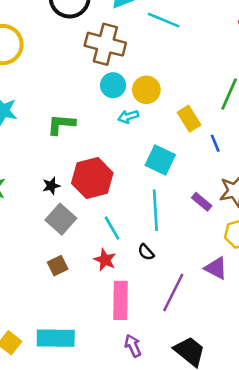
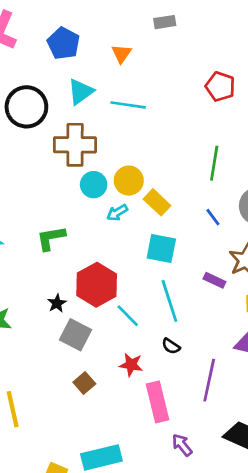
yellow rectangle: (189, 119) -> (157, 202), moved
cyan line: (112, 228) -> (128, 316), moved

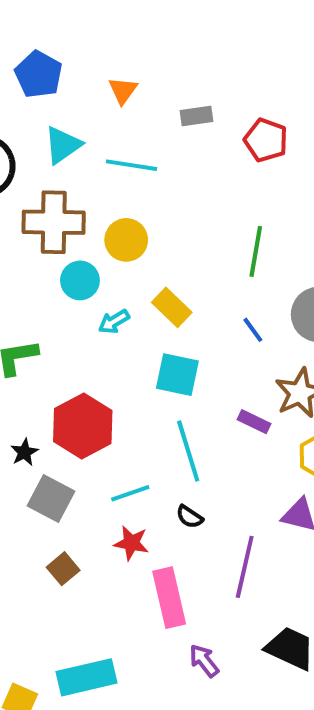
gray rectangle: (165, 22) -> (196, 116), moved
yellow circle: (129, 181) -> (126, 240), moved
cyan line: (128, 316) -> (130, 493), moved, turned -65

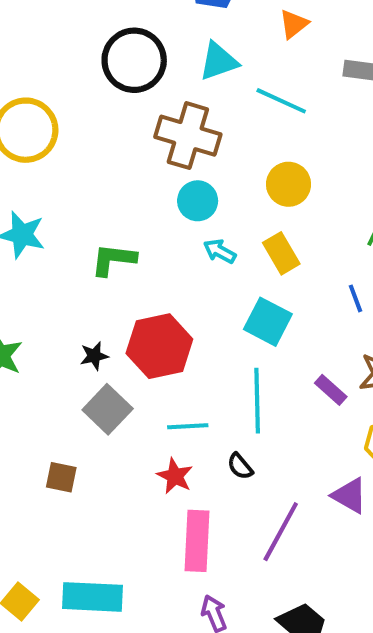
yellow circle: (126, 240) -> (289, 184), moved
cyan arrow: (114, 322) -> (220, 251), turned 44
brown square: (63, 569) -> (61, 477), moved, turned 36

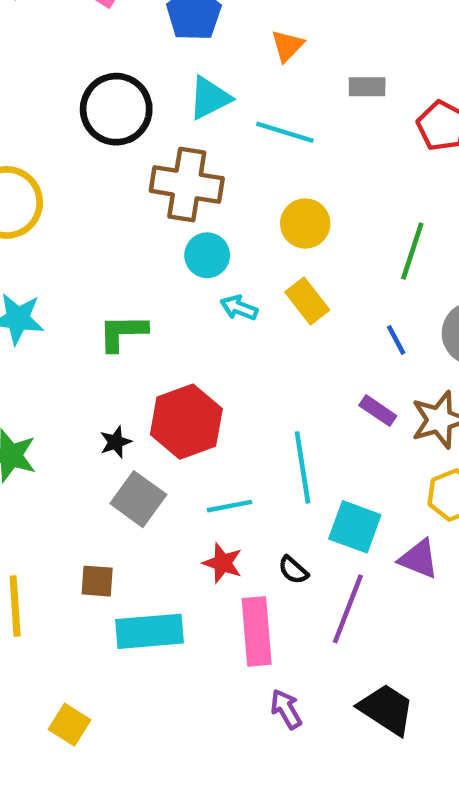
cyan square: (268, 322) -> (355, 527), moved
purple rectangle: (331, 390) -> (378, 411), moved
black semicircle: (240, 466) -> (293, 570), moved
cyan rectangle: (93, 597) -> (149, 631), moved

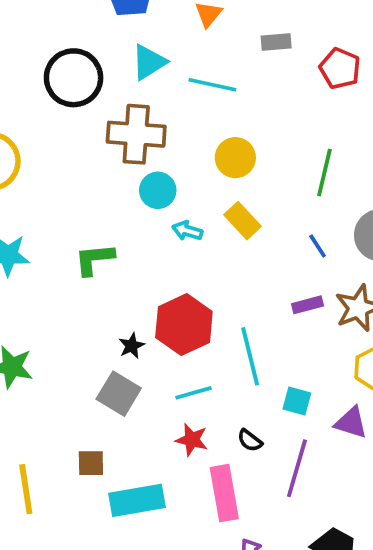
purple rectangle: (378, 411) -> (307, 305), turned -44
red hexagon: (186, 422) -> (184, 325), moved
black star: (116, 442) -> (132, 346), moved
cyan square: (355, 527) -> (297, 401), size x0.7

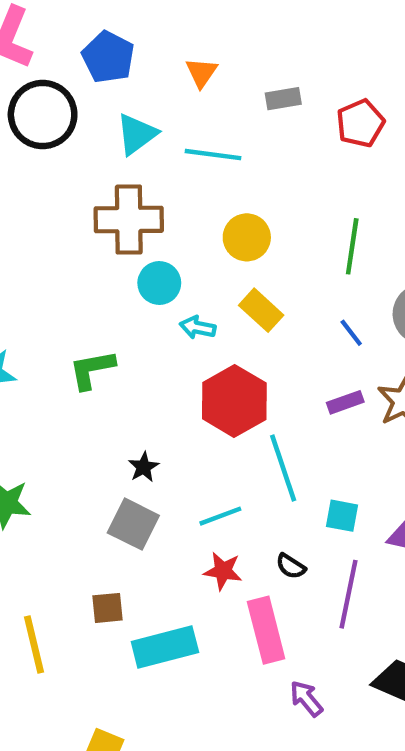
red pentagon: (340, 68) -> (360, 123), turned 30
black circle: (74, 78) -> (43, 115), moved
red hexagon: (184, 325) -> (234, 401), moved

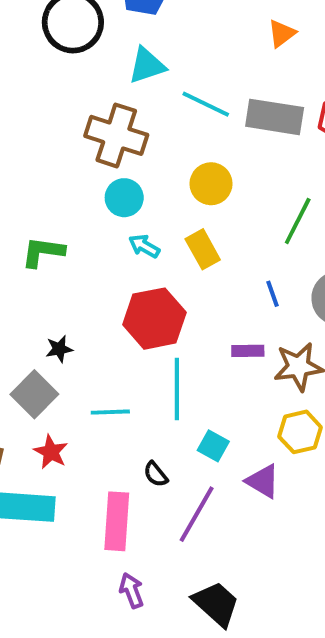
orange triangle: (201, 72) -> (282, 33), moved
gray rectangle: (283, 99) -> (275, 117), moved, size x1.8
red star: (223, 571) -> (51, 452), moved

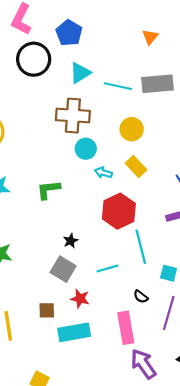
purple arrow: (132, 591) -> (143, 364), size x1.6

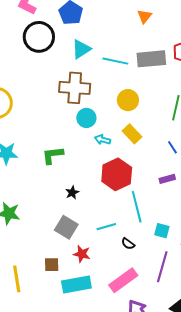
black star: (71, 241) -> (72, 193), moved
black semicircle: (141, 297) -> (128, 244), moved
pink rectangle: (126, 328) -> (123, 280), turned 64

